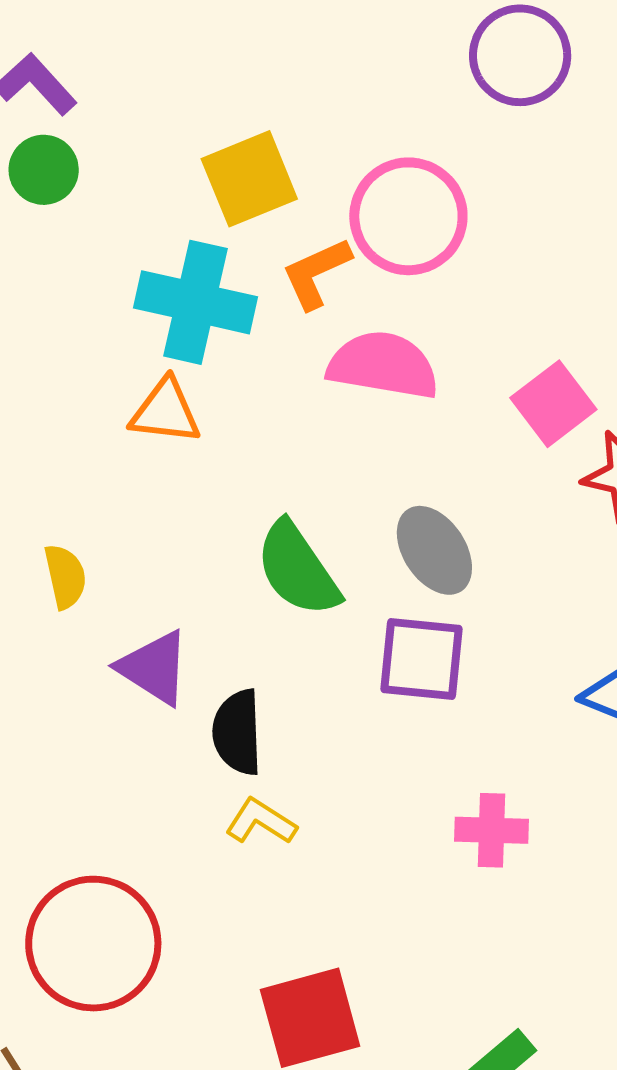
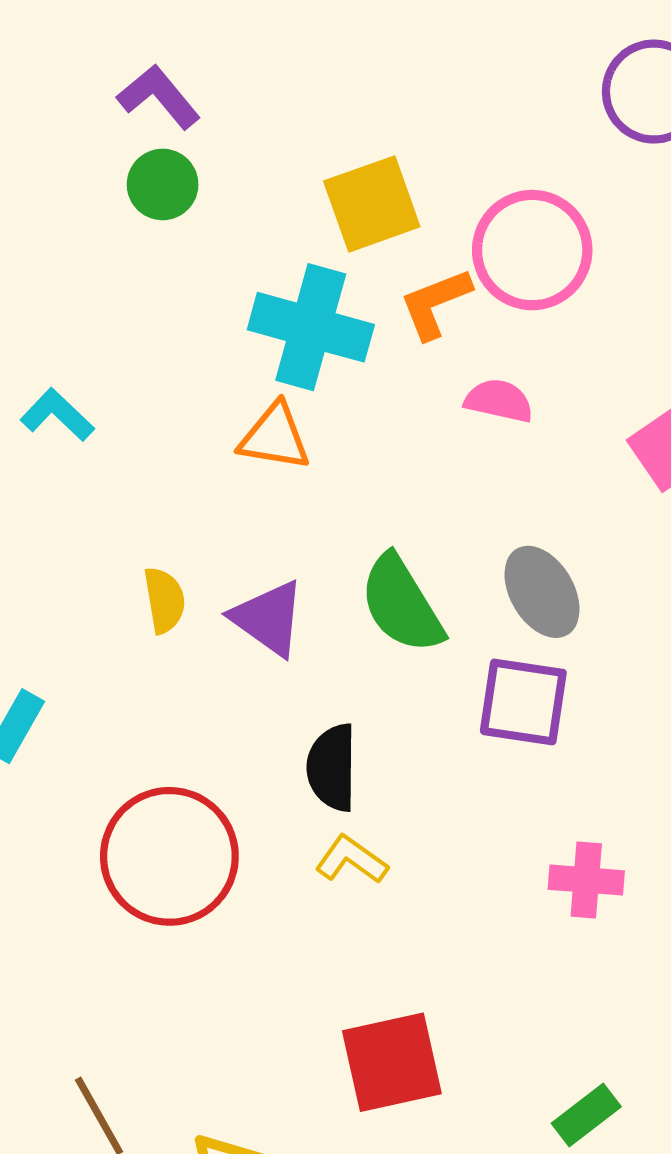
pink semicircle: (383, 365) -> (499, 401), size x0.6
purple triangle: (154, 668) -> (268, 618), moved
red circle: (93, 944) -> (169, 856), moved

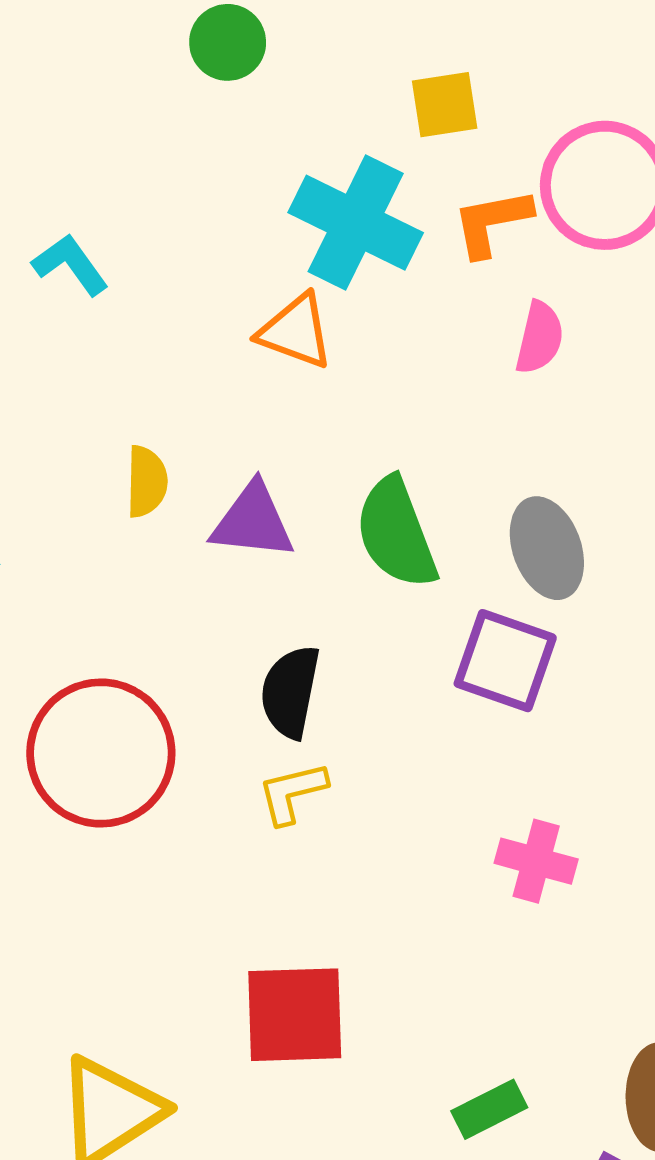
yellow square: (372, 204) -> (445, 105), size x0.7
pink semicircle: (499, 401) -> (540, 338), turned 80
purple triangle: (268, 618) -> (253, 521), turned -40
yellow L-shape: (351, 860) -> (292, 793), turned -60

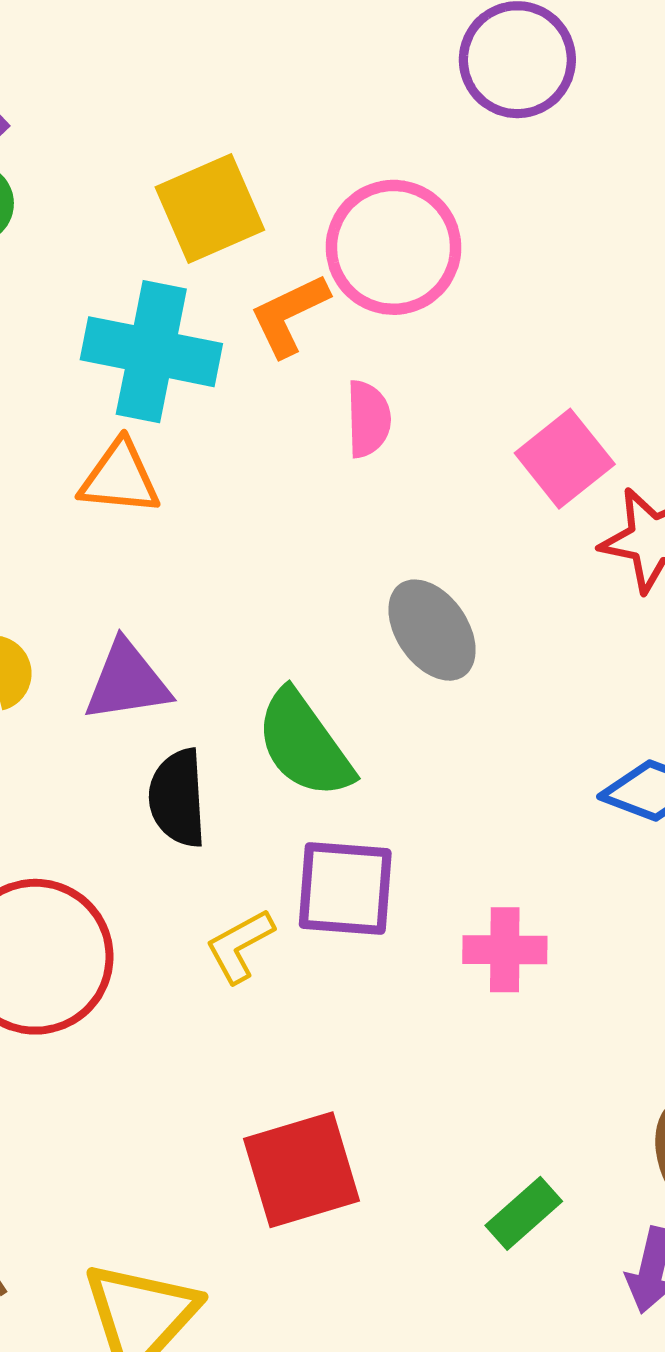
yellow square: (445, 105) -> (210, 209), size x1.4
green semicircle: (396, 533) -> (304, 744), moved
purple square: (505, 661) -> (345, 889), moved
black semicircle: (290, 692) -> (178, 798), moved

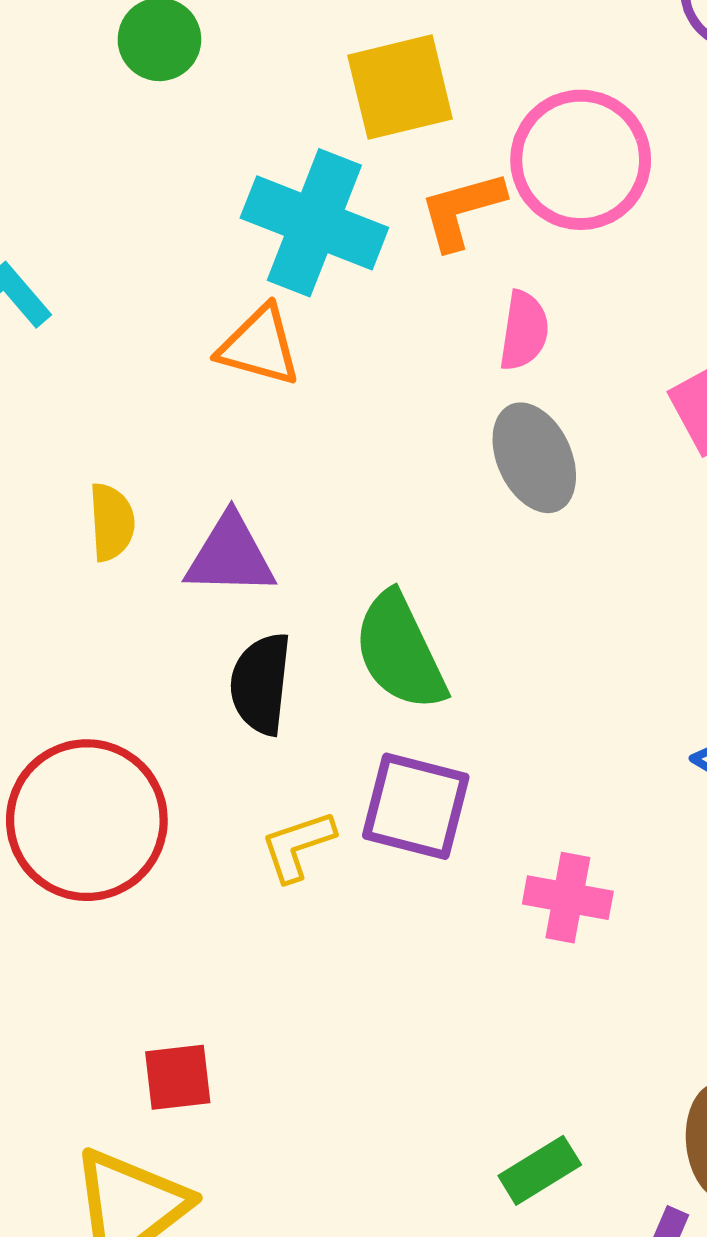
gray ellipse: (432, 630) -> (534, 458), moved
red square: (301, 1170) -> (178, 1077), moved, size x0.6

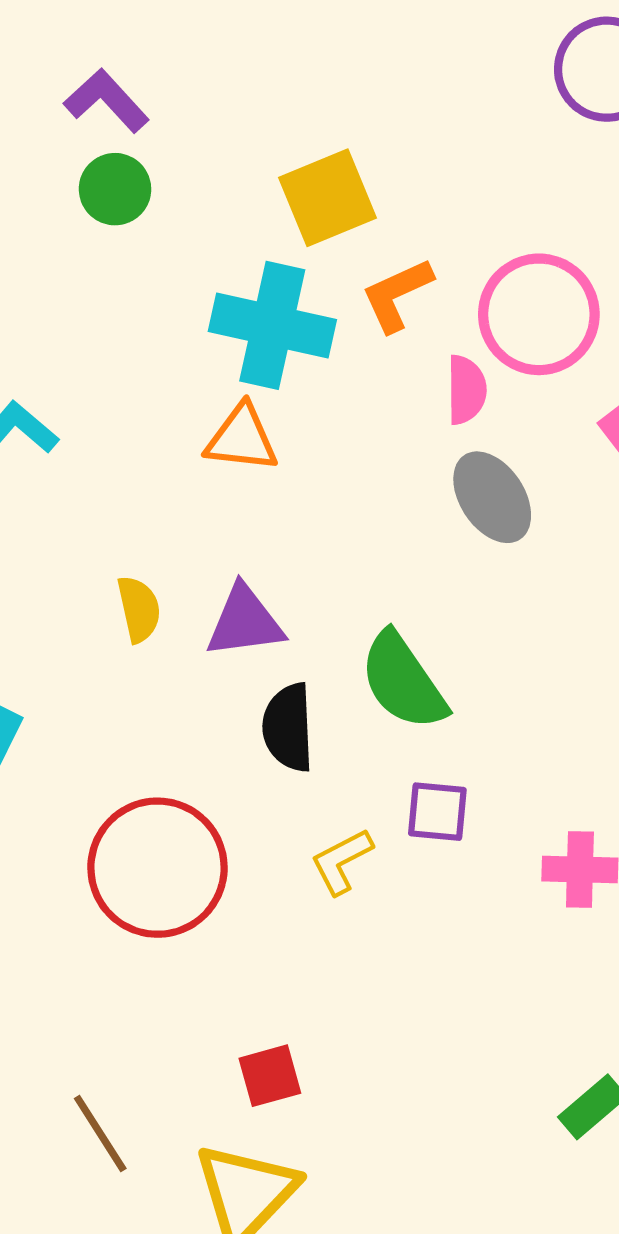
pink circle: (581, 160) -> (539, 314), moved
purple square: (416, 806) -> (437, 812), size x0.7

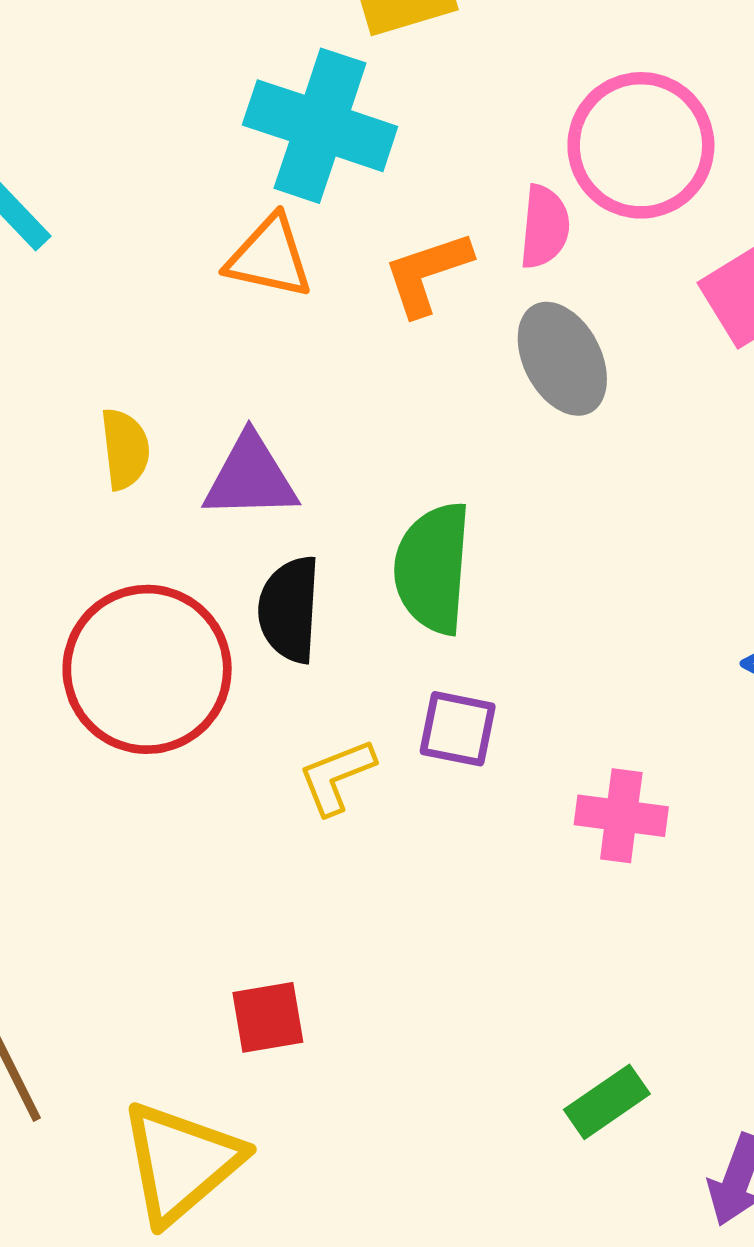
orange L-shape: (397, 295) -> (427, 273), moved
green semicircle: (403, 681) -> (433, 568), turned 33
red circle: (158, 868) -> (147, 669), moved
red square: (270, 1076) -> (268, 1017), moved

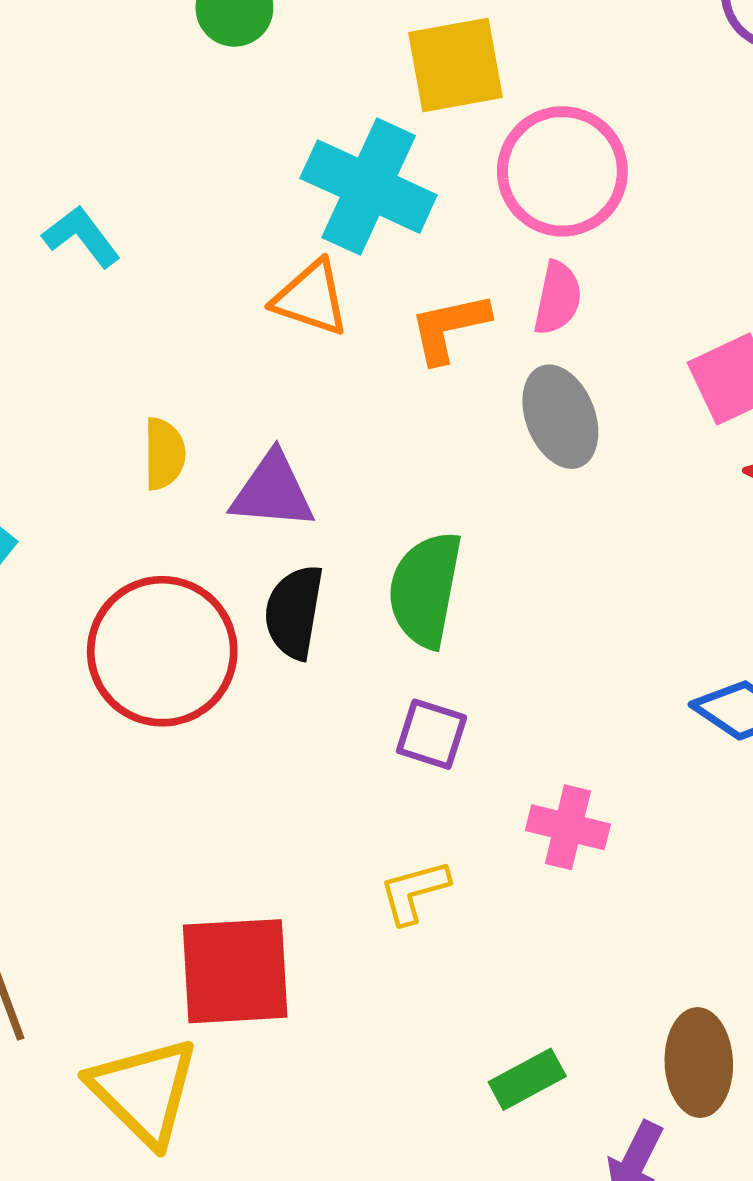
pink circle: (641, 145) -> (562, 171), moved
yellow L-shape: (337, 776) -> (414, 892), moved
red square: (268, 1017) -> (235, 971), size x1.8
yellow triangle: (181, 1162) -> (144, 1091), turned -41

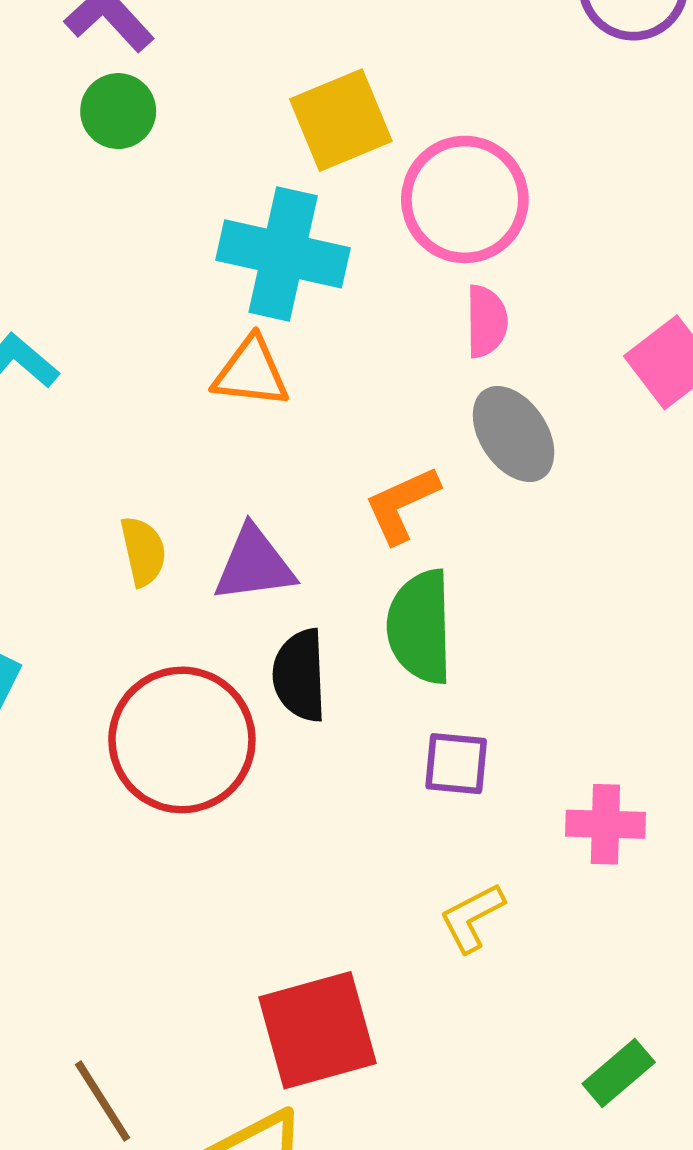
orange L-shape: (449, 328) -> (402, 505), moved

